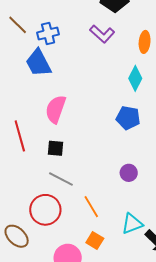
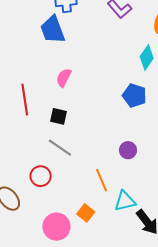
pink semicircle: (56, 109) -> (64, 78), size x0.7
orange line: (91, 207) -> (101, 180), moved
red circle: (45, 210) -> (41, 176), size x0.7

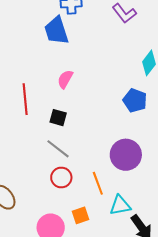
purple circle: (128, 150) -> (126, 155), size x1.8
red circle: (41, 176) -> (61, 178), moved
orange square: (86, 213) -> (81, 215), turned 30

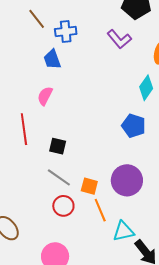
blue trapezoid: (56, 31) -> (52, 59), size x0.7
pink semicircle: (65, 79) -> (45, 96), moved
orange square: (81, 215) -> (89, 186), moved, turned 36

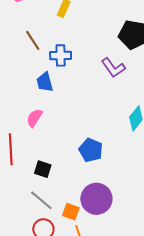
blue pentagon: (134, 126) -> (91, 150), moved
purple circle: (127, 180) -> (96, 199), moved

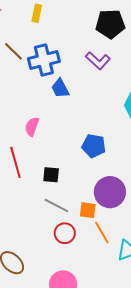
blue cross: (61, 55) -> (44, 60), size x1.4
blue trapezoid: (45, 82) -> (60, 88), moved

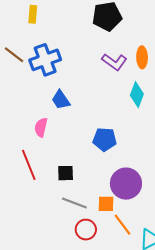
purple L-shape: (98, 61) -> (114, 62), moved
blue trapezoid: (60, 88) -> (61, 100), moved

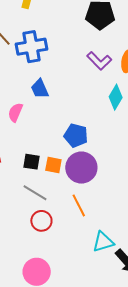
purple circle: (126, 184) -> (81, 168), moved
orange square: (106, 204) -> (53, 165), moved
orange line: (123, 225) -> (79, 205), moved

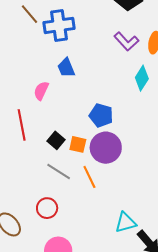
black square: (31, 162) -> (56, 140), turned 30
orange line: (79, 205) -> (89, 177), moved
red circle: (41, 221) -> (47, 208), moved

